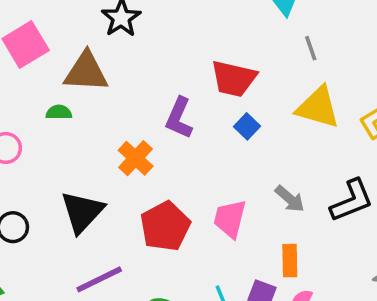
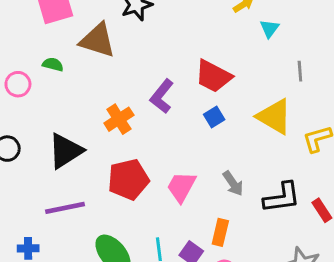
gray line: (311, 48) -> (300, 71), moved
green semicircle: (59, 112) -> (53, 64), moved

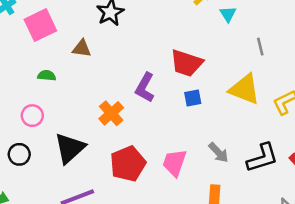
brown triangle: (98, 40) -> (82, 48), size x0.6
pink circle: (18, 84) -> (32, 116), moved
blue square: (214, 117) -> (193, 98), turned 30

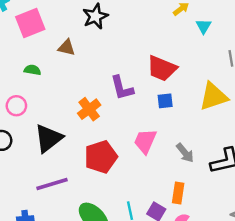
purple L-shape: (145, 88) -> (122, 88), turned -48
yellow triangle: (245, 89) -> (213, 96), turned -44
pink trapezoid: (174, 163) -> (145, 141), moved

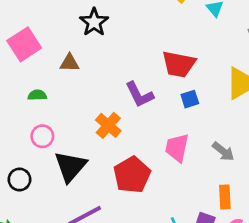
pink circle: (16, 106) -> (42, 136), moved

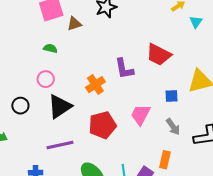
brown triangle: (70, 63) -> (74, 24), moved, turned -35
blue square: (190, 99) -> (172, 96), moved

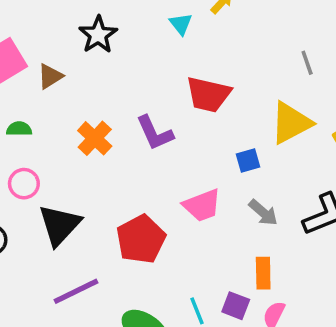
cyan triangle: (196, 22) -> (181, 24), moved
orange cross: (95, 85) -> (95, 138), moved
pink trapezoid: (140, 115) -> (202, 205), turned -125

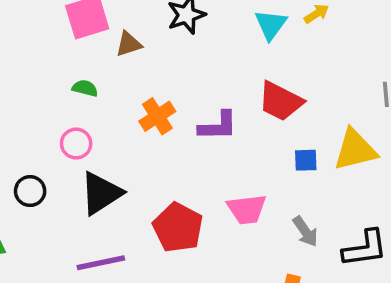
cyan triangle: (181, 24) -> (271, 25), size x1.4
purple L-shape: (155, 133) -> (218, 126), turned -81
blue square: (248, 160) -> (306, 160), moved
red pentagon: (141, 239) -> (178, 228), turned -30

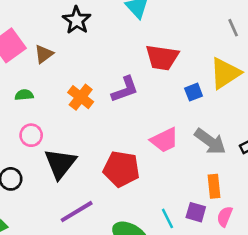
gray arrow: (305, 231) -> (210, 141), size x1.4

